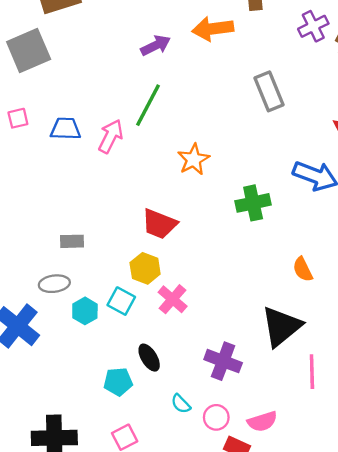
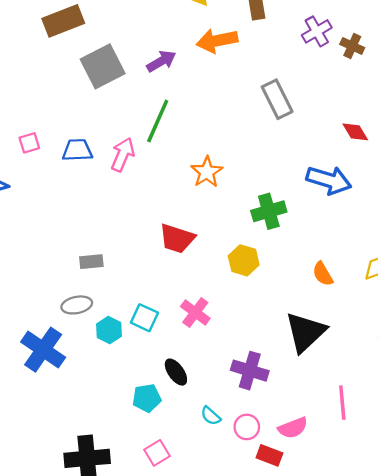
gray square: (29, 50) -> (103, 66), moved
yellow hexagon: (145, 268) -> (244, 260), moved
pink line: (312, 372) -> (342, 403), moved

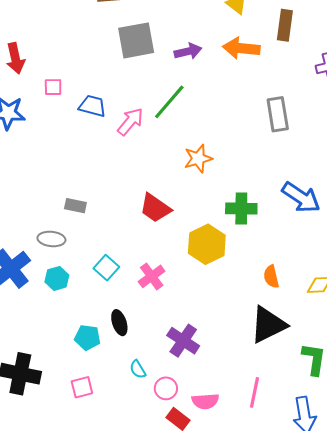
yellow hexagon: (244, 260) -> (207, 244), size x1.4
cyan hexagon: (109, 330) -> (57, 278), moved
black triangle: (305, 332) -> (268, 325), moved

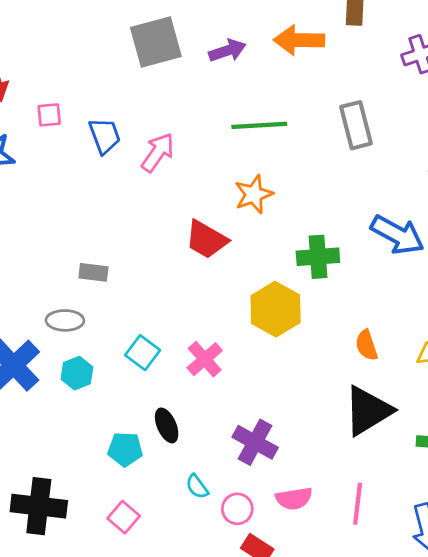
green line: (169, 102) -> (259, 125), moved, turned 51
blue trapezoid: (92, 106) -> (105, 136), turned 60
red trapezoid: (155, 208) -> (206, 239), moved
pink square: (82, 387) -> (124, 517), turned -30
pink semicircle: (205, 401) -> (294, 499), moved

